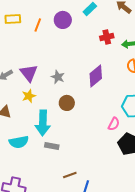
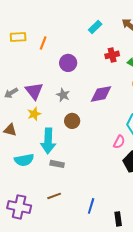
purple circle: (63, 20) -> (68, 63), moved
purple diamond: (96, 76) -> (101, 94), turned 30
brown line: (70, 175) -> (54, 196), moved

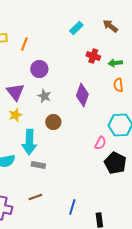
red cross: (112, 55) -> (93, 56), turned 32
purple circle: (68, 63) -> (39, 69), moved
purple diamond: (101, 94) -> (82, 95), turned -60

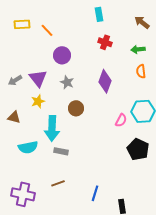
brown arrow: (110, 26) -> (142, 22), moved
cyan rectangle: (76, 28) -> (99, 14), turned -56
orange line: (24, 44) -> (47, 30), turned -64
red cross: (93, 56) -> (105, 42), moved
pink semicircle: (100, 143) -> (121, 120), moved

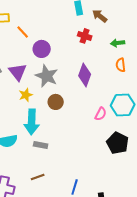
brown arrow: (142, 22) -> (100, 16), moved
orange line: (47, 30) -> (23, 32), moved
gray star: (67, 82) -> (47, 76), size x1.6
yellow star: (38, 101) -> (26, 95), moved

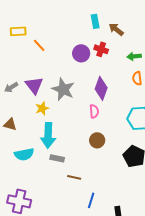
purple circle: (42, 49) -> (81, 53), moved
brown circle: (56, 102) -> (97, 140), moved
pink semicircle: (101, 114) -> (94, 111), moved, turned -32
brown line: (38, 177) -> (74, 177), moved, turned 32

